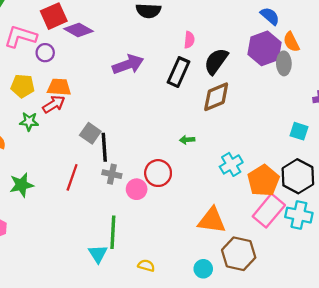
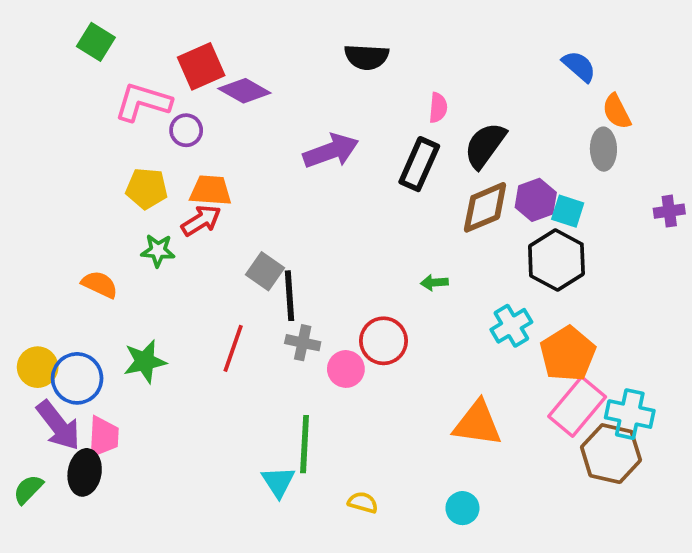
purple hexagon: (265, 48) -> (536, 200), moved, size x0.7
cyan square: (299, 131) -> (568, 211), moved
black hexagon: (298, 176) -> (556, 260), moved
brown hexagon: (239, 254) -> (611, 454), moved

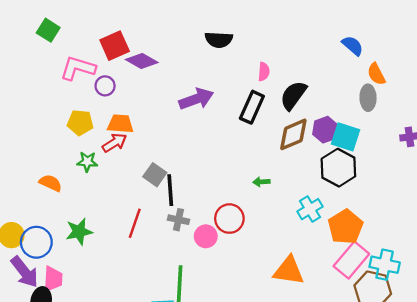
cyan square: (568, 211) -> (345, 137), size x1.4

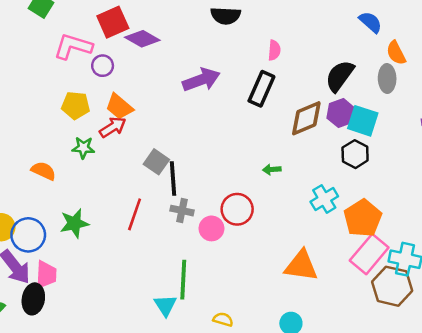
black semicircle: (293, 95) -> (340, 76), moved
orange trapezoid: (120, 124) -> (119, 107), turned -144
black hexagon: (338, 168) -> (355, 154), size x0.7

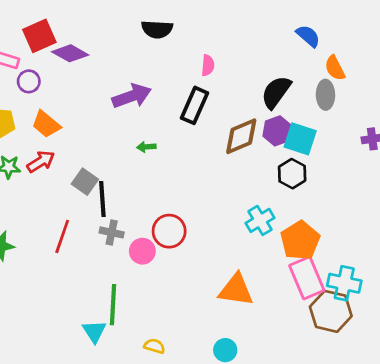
red arrow: (113, 127) -> (41, 162), moved
green arrow: (272, 169) -> (146, 147), moved
pink rectangle: (369, 254) -> (307, 278), turned -63

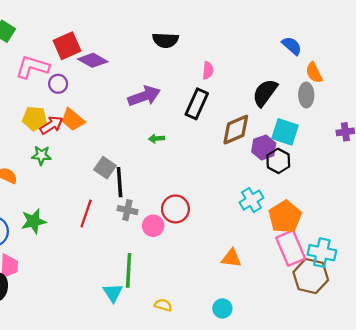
purple hexagon: (277, 131) -> (264, 148), moved
red arrow: (41, 162) -> (51, 125), moved
orange triangle: (236, 290) -> (231, 258), size x0.7

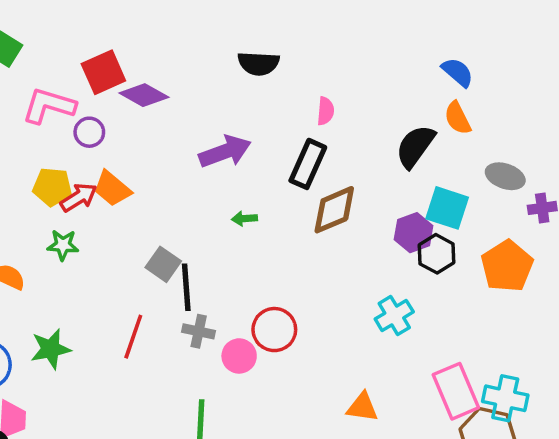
orange semicircle: (314, 73) -> (458, 118), moved
gray ellipse: (306, 95) -> (505, 176), moved, turned -70
brown diamond: (236, 130) -> (334, 210), moved
orange pentagon: (285, 217) -> (507, 266), moved

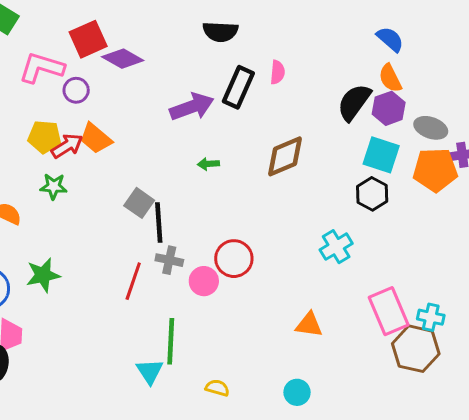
black rectangle: (308, 164) -> (238, 87), moved
purple hexagon: (414, 233) -> (389, 108), moved
orange pentagon: (507, 266) -> (435, 170), moved, turned 30
red line: (133, 337) -> (133, 281), moved
cyan cross: (505, 398) -> (431, 317), size x0.7

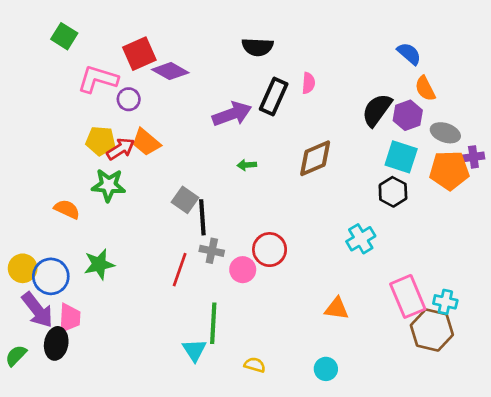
orange semicircle: (390, 78) -> (425, 88), moved
green star: (54, 186) -> (109, 185), size x1.4

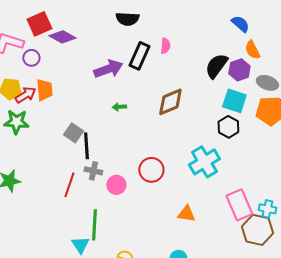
orange trapezoid: (146, 142) -> (44, 90), turned -135
cyan cross: (361, 239) -> (204, 162), size x1.4
red circle: (270, 250) -> (151, 170), moved

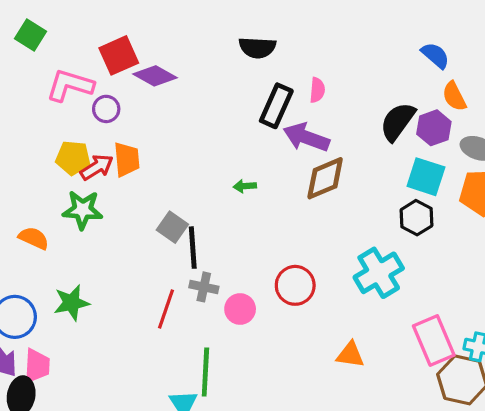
purple arrow: (108, 69) -> (306, 137), moved, turned -140

